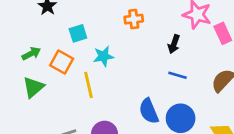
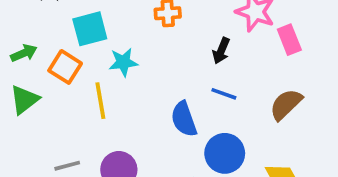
cyan square: (78, 33) -> (90, 29), size x1.4
blue semicircle: (149, 111) -> (184, 119), moved

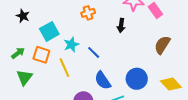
blue line: (224, 94) -> (94, 52), moved, turned 40
blue semicircle: (184, 119) -> (103, 80), moved

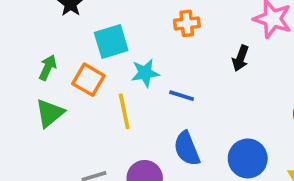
blue line: (94, 52) -> (182, 96), turned -40
green arrow: (18, 53) -> (48, 68), turned -40

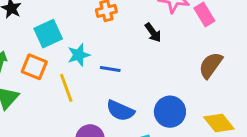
black arrow: (241, 58) -> (153, 33), turned -48
blue semicircle: (187, 149) -> (120, 111), turned -36

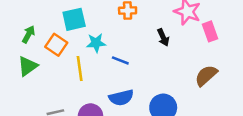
blue semicircle: (120, 111) -> (121, 98), turned -50

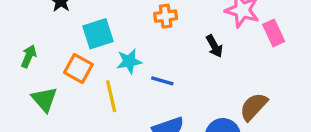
green arrow: (28, 34) -> (29, 56), moved
green triangle: (28, 66) -> (44, 99), turned -30
brown semicircle: (206, 76) -> (254, 107), moved

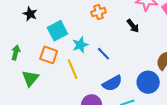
blue line: (162, 81) -> (103, 54), turned 40
green triangle: (44, 99) -> (30, 78), turned 30

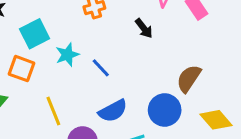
yellow line: (73, 69) -> (53, 111), moved

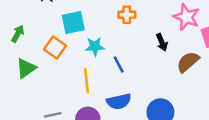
brown semicircle: (189, 78) -> (188, 62), moved
yellow line: (53, 111) -> (87, 81), moved

